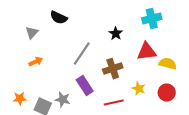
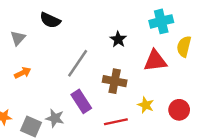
yellow semicircle: (168, 64) -> (184, 46), moved, turned -90
brown cross: (113, 69) -> (115, 81), turned 30

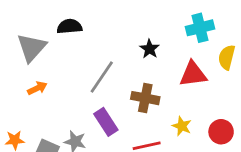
black semicircle: (50, 20) -> (69, 26), turned 150
gray triangle: (18, 38) -> (32, 47), size x1.6

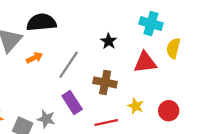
black semicircle: (69, 26) -> (41, 22), size x1.4
cyan cross: (200, 28) -> (151, 24), turned 30
orange arrow: (37, 88) -> (34, 58), moved

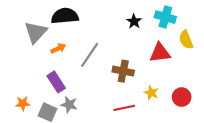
black star: (109, 41) -> (134, 21), moved
yellow semicircle: (173, 48) -> (186, 40), turned -36
purple rectangle: (72, 102) -> (56, 82), moved

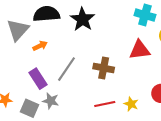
black star: (134, 21) -> (82, 19), moved, size x1.6
gray line: (90, 55) -> (67, 69), moved
yellow star: (151, 93) -> (131, 104), moved

